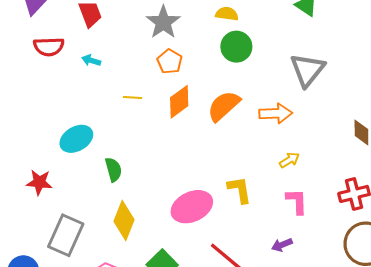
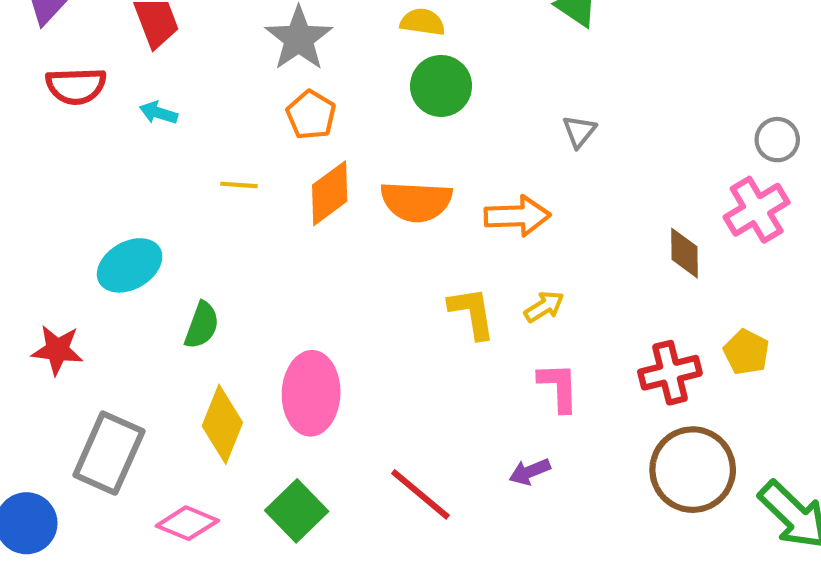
gray triangle: (307, 70) -> (579, 131), size x0.5
orange semicircle: (224, 106) -> (416, 201), turned -135
green semicircle: (113, 170) -> (202, 325), turned 35
yellow L-shape: (240, 190) -> (472, 313), moved
pink ellipse: (192, 207) -> (311, 393), moved, turned -63

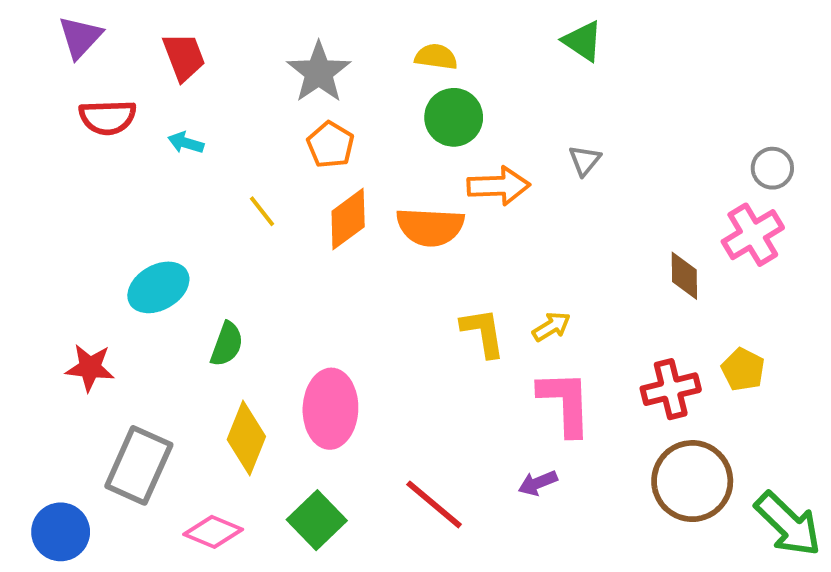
yellow line: (239, 185) -> (262, 211), turned 48
orange arrow: (517, 216) -> (499, 186), moved
pink L-shape: (559, 387) -> (565, 403), size x1.4

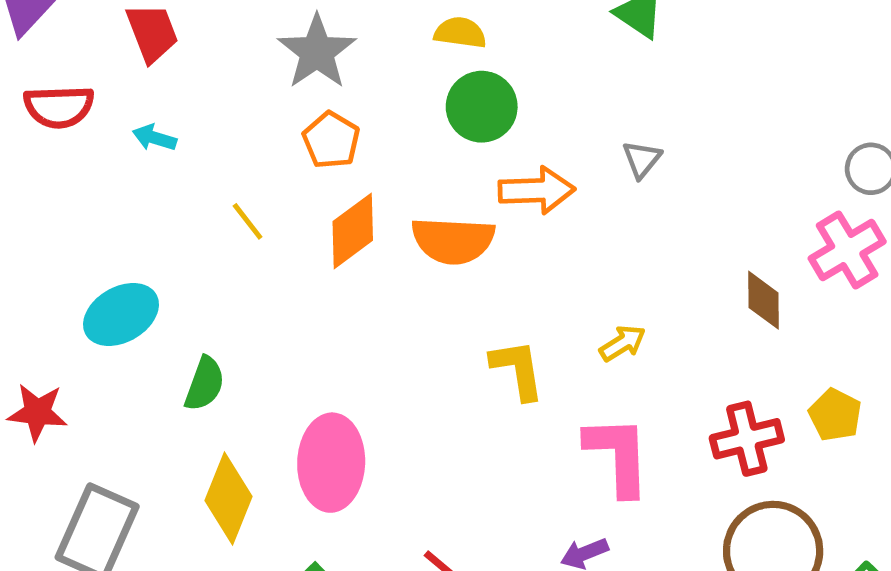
yellow arrow: (551, 327) -> (623, 343), moved

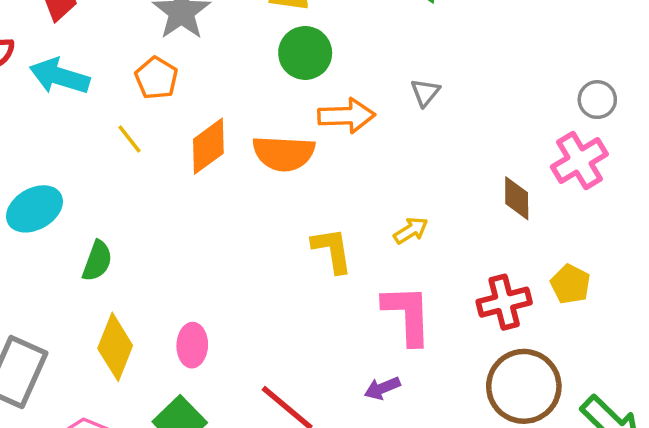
cyan arrow: (154, 138) -> (60, 76), size x1.8
orange pentagon: (331, 140) -> (156, 78), moved
pink ellipse: (331, 463) -> (192, 345), moved, size x0.6

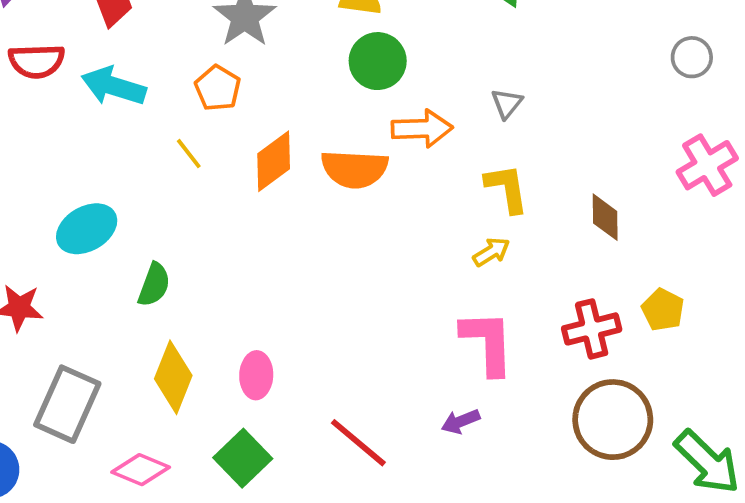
gray circle: (597, 100) -> (692, 57), moved
pink cross: (579, 161) -> (707, 165), moved
yellow L-shape: (332, 250) -> (507, 188), moved

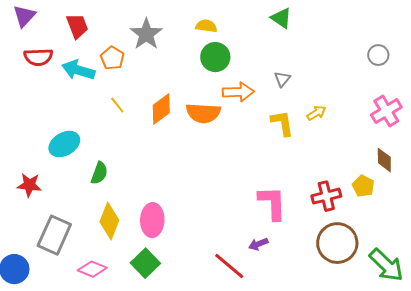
orange pentagon: (218, 88) -> (112, 58), moved
brown diamond: (605, 217) -> (384, 160), moved
yellow arrow: (491, 252) -> (316, 113), moved
pink ellipse: (256, 375) -> (152, 220), size x1.4
red line: (358, 443) -> (229, 266), moved

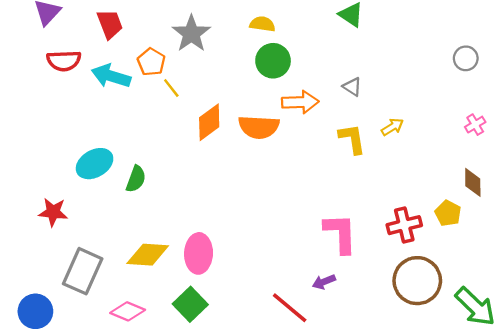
gray triangle: (282, 79) -> (352, 87), turned -36
yellow line: (117, 105) -> (171, 88), moved
pink cross: (386, 111) -> (475, 125), size x0.6
green semicircle: (99, 173) -> (136, 179), moved
yellow diamond: (109, 221) -> (148, 255), turned 72

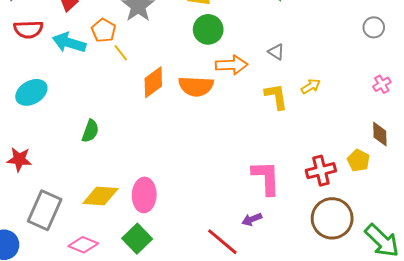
cyan ellipse: (95, 164) -> (31, 92), moved

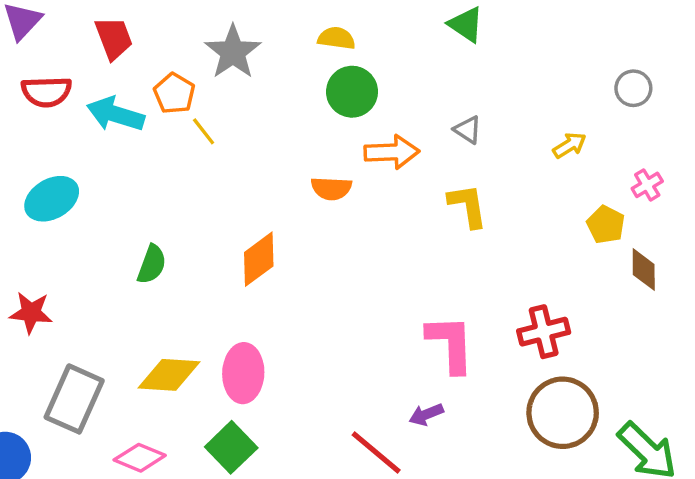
orange diamond: (153, 82) -> (259, 259), moved
orange semicircle: (196, 86) -> (331, 188), size x0.7
yellow arrow: (311, 86) -> (570, 145), moved
yellow pentagon: (359, 160) -> (606, 225), moved

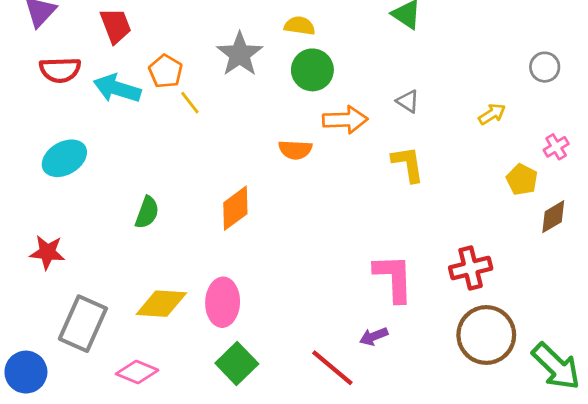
gray star: (233, 52) -> (240, 54), moved
brown diamond: (644, 270) -> (553, 217), turned 60
green square: (231, 447) -> (237, 364), moved

